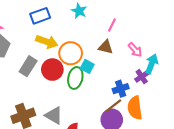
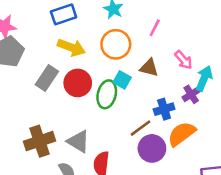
brown triangle: (106, 47) -> (149, 68), moved
orange circle: (71, 53) -> (116, 44), moved
brown line: (114, 106) -> (141, 128), moved
orange semicircle: (135, 108) -> (182, 134), turned 60

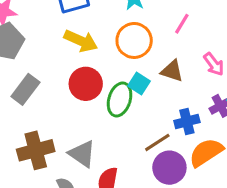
gray rectangle: (47, 78) -> (25, 89), moved

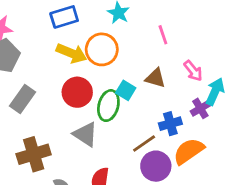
pink line: (182, 24) -> (163, 35), turned -48
orange circle: (134, 40) -> (102, 49), moved
gray triangle: (82, 154) -> (85, 134), moved

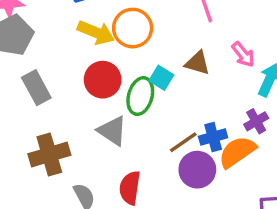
gray rectangle: (23, 99) -> (36, 88), turned -64
purple cross: (200, 108) -> (256, 121), moved
blue cross: (170, 124) -> (213, 137), moved

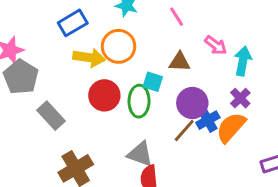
gray triangle: (112, 131) -> (140, 154), moved
purple circle: (197, 170) -> (192, 103), moved

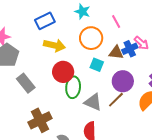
orange circle: (119, 46) -> (91, 38), moved
green ellipse: (139, 101) -> (73, 87), moved
blue cross: (208, 120) -> (130, 49), moved
gray triangle: (140, 154) -> (93, 102), moved

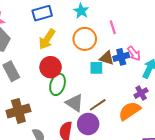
yellow arrow: (54, 45) -> (47, 39), turned 100
cyan square: (97, 65) -> (96, 68), moved, turned -32
purple circle: (123, 81) -> (88, 124), moved

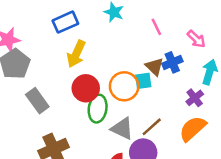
orange circle: (85, 39) -> (124, 86), moved
pink arrow: (134, 53) -> (196, 39), moved
brown triangle: (107, 58) -> (154, 67), turned 35
purple cross: (141, 93) -> (195, 98), moved

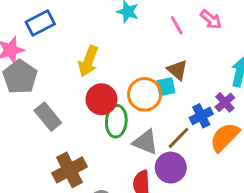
blue rectangle: (65, 22) -> (40, 23), moved
pink arrow: (196, 39) -> (211, 19), moved
blue cross: (172, 62) -> (201, 116), moved

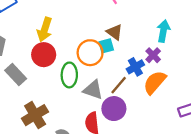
red circle: (101, 99) -> (44, 55), moved

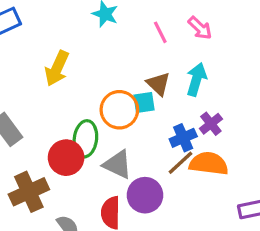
cyan arrow: (163, 31) -> (196, 79), moved
red circle: (44, 55) -> (66, 158), moved
orange semicircle: (155, 82) -> (209, 164), turned 50
brown line: (119, 85) -> (181, 163), moved

